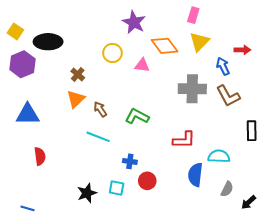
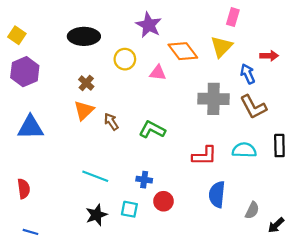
pink rectangle: (193, 15) -> (233, 17), moved
black ellipse: (48, 42) -> (84, 36), moved
cyan line: (98, 137) -> (95, 176), moved
red semicircle: (40, 156) -> (24, 189), moved
cyan semicircle: (219, 156) -> (244, 150), moved

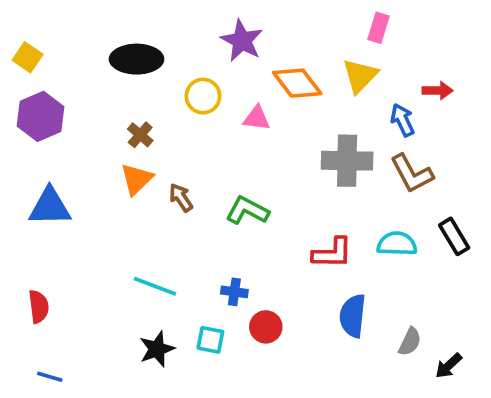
black rectangle: (279, 146) -> (454, 236), turned -30

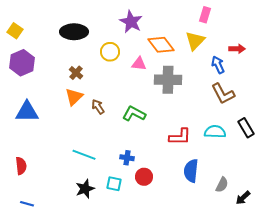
gray cross: (347, 161) -> (168, 80), moved

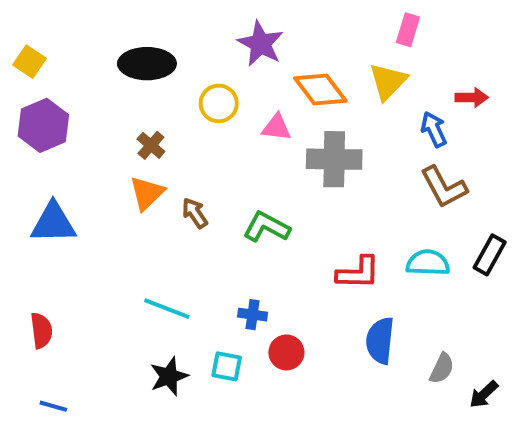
black rectangle: (246, 128) -> (490, 255), turned 60

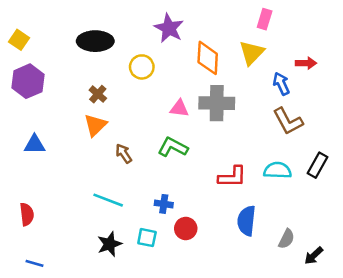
orange diamond: (320, 89) -> (208, 58), turned 40
pink triangle: (276, 127) -> (179, 108), moved
brown arrow: (195, 213) -> (124, 154), moved
blue triangle: (53, 223) -> (35, 144), size x0.7

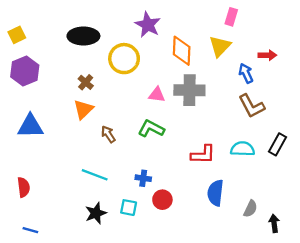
yellow square: (19, 40) -> (17, 35), turned 30
yellow circle: (142, 67) -> (124, 59), size x1.4
blue triangle: (35, 144) -> (30, 126), size x1.4
black arrow: (314, 256) -> (274, 223), turned 126

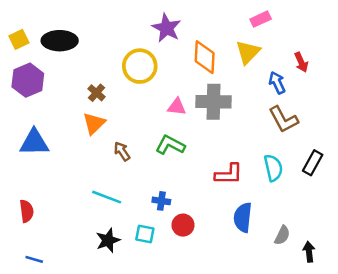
pink rectangle: (231, 17) -> (261, 19), turned 48
black ellipse: (83, 36) -> (60, 41), moved
red arrow: (267, 55) -> (301, 62), turned 66
cyan semicircle: (243, 149) -> (273, 168), turned 75

